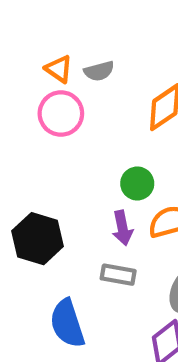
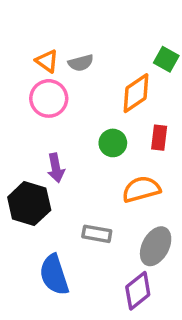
green circle: (137, 183) -> (113, 143), moved
purple arrow: (122, 228) -> (56, 168), moved

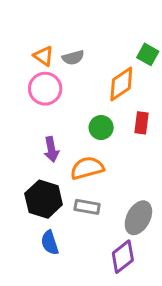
orange semicircle: (141, 189) -> (87, 168), moved
black hexagon: (29, 204) -> (44, 199), moved
blue semicircle: (54, 275) -> (50, 243), size x0.7

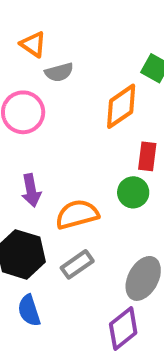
orange triangle: (44, 56) -> (33, 44), moved
green circle: (101, 128) -> (133, 192), moved
gray rectangle: (87, 207) -> (77, 264), turned -45

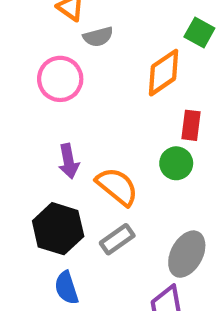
orange semicircle: (77, 214) -> (117, 187), turned 54

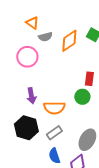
orange diamond: (164, 73) -> (69, 41), moved
orange semicircle: (117, 187) -> (54, 108), turned 140
blue semicircle: (66, 288) -> (54, 156), moved

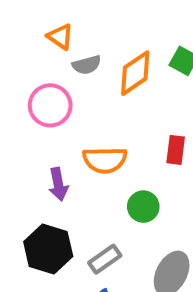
green circle: (82, 97) -> (143, 207), moved
orange semicircle: (54, 108) -> (105, 160), moved

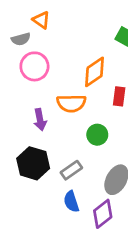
gray semicircle: (87, 65) -> (21, 39), moved
orange diamond: (135, 73) -> (95, 72), moved

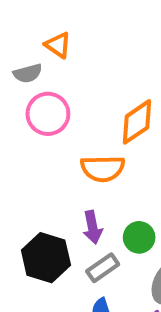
purple arrow: (40, 120) -> (93, 227), moved
green circle: (97, 135) -> (139, 237), moved

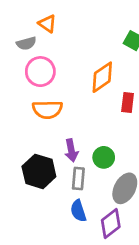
orange semicircle: (103, 169) -> (47, 110), moved
gray rectangle: (103, 268) -> (78, 178), turned -50

